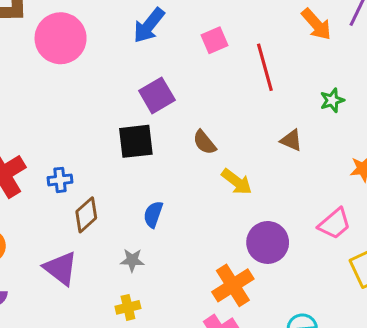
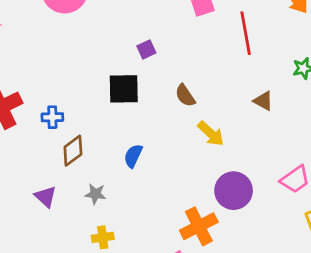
purple square: (157, 95) -> (146, 49), size x0.6
gray star: (132, 260) -> (95, 194), moved
purple triangle: (61, 268) -> (46, 197), size x0.7

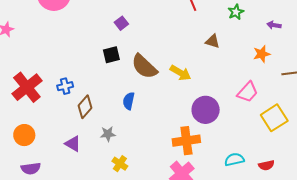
black square: (124, 89) -> (111, 55), size x0.7
brown semicircle: (185, 96) -> (144, 67), moved, size x1.6
orange cross: (199, 226) -> (186, 141), turned 32
yellow cross: (103, 237) -> (120, 164), turned -35

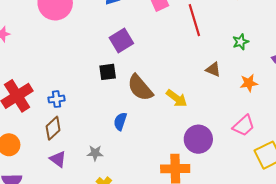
purple square: (121, 23) -> (121, 41), size x1.6
orange star: (262, 54) -> (249, 83), moved
brown diamond: (85, 107) -> (53, 128), moved

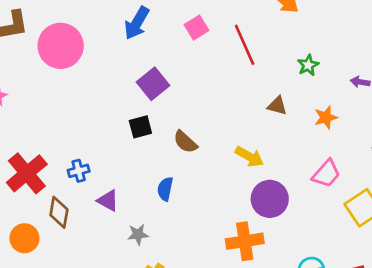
brown semicircle: (140, 88) -> (185, 142), size x0.7
yellow arrow: (177, 98) -> (249, 157), moved
brown diamond: (53, 128) -> (59, 212), moved, turned -30
purple triangle: (58, 159) -> (108, 201), moved

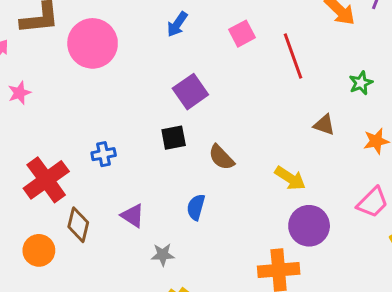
blue arrow: (137, 23) -> (177, 24), size x0.7
blue cross: (79, 171) -> (104, 154), moved

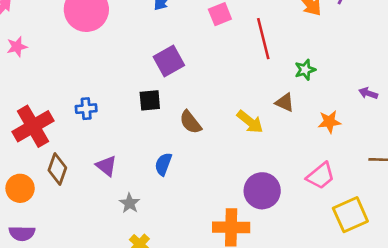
green star: (361, 83) -> (305, 70), moved
yellow arrow: (290, 178) -> (250, 122), moved
gray star: (163, 255) -> (130, 203), turned 30

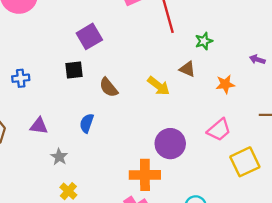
purple triangle: (106, 166) -> (39, 126), turned -30

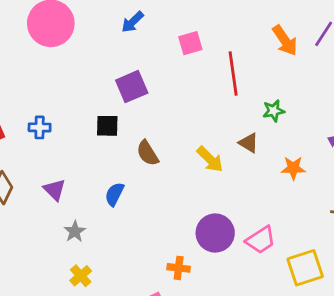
purple triangle: (39, 126) -> (55, 190), turned 30
pink trapezoid: (219, 130) -> (261, 240), moved
orange cross: (145, 175) -> (179, 268), size x0.6

